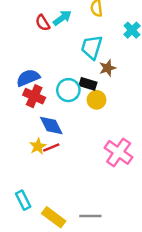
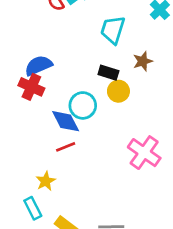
brown star: (108, 68) -> (143, 61), moved
cyan circle: (68, 90) -> (83, 105), moved
red cross: (34, 96) -> (31, 87), moved
yellow star: (38, 146) -> (46, 181), moved

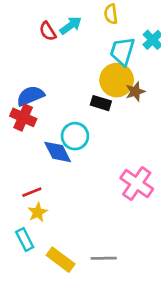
cyan trapezoid: (113, 30) -> (122, 51), moved
yellow circle: (118, 91) -> (117, 80), moved, size x1.5
red line: (66, 147) -> (32, 192), moved

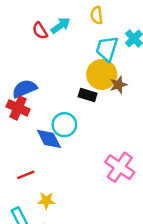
yellow star: (38, 212) -> (46, 201), moved, turned 30

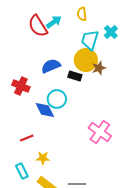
red semicircle: (40, 31) -> (38, 26), size x1.6
blue semicircle: (24, 89) -> (51, 66), moved

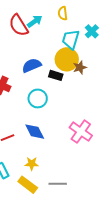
blue diamond: (45, 110) -> (35, 132), moved
yellow star: (43, 158) -> (32, 164), moved

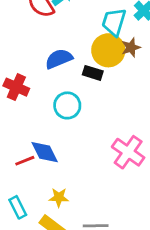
brown star: (80, 67) -> (131, 47), moved
blue diamond: (35, 132) -> (45, 152), moved

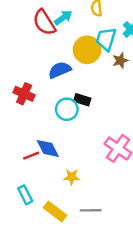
yellow circle: (108, 50) -> (87, 50), moved
black rectangle: (93, 73) -> (82, 100), moved
yellow star: (59, 197) -> (72, 177), moved

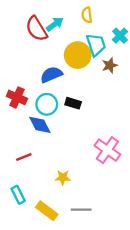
cyan trapezoid: (106, 39) -> (96, 45), turned 145
cyan circle: (67, 109) -> (47, 104), moved
blue diamond: (48, 148) -> (40, 125), moved

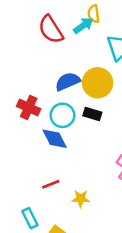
yellow semicircle: (87, 15) -> (94, 14), moved
cyan arrow: (55, 24) -> (83, 26), moved
yellow circle: (78, 55) -> (98, 83), moved
red line: (24, 157) -> (51, 184), moved

